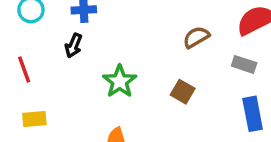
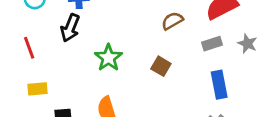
black arrow: (74, 46) -> (70, 28), size x1.4
gray rectangle: (244, 64) -> (212, 44), turned -36

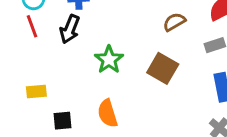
red line: (29, 48) -> (32, 26), moved
brown square: (161, 66) -> (163, 68), size x1.5

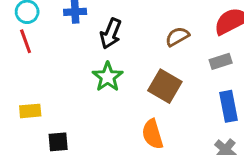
black arrow: (70, 29) -> (111, 34), moved
orange semicircle: (108, 113) -> (153, 134), moved

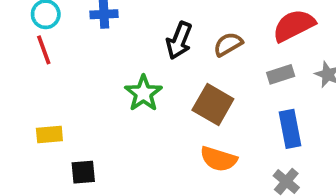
black arrow: (111, 34) -> (179, 41), moved
orange semicircle: (153, 134) -> (219, 159), moved, turned -56

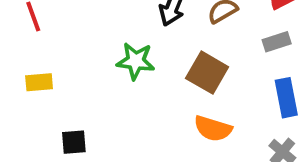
green star: (143, 93) -> (136, 61), turned -30
yellow rectangle: (49, 135) -> (39, 82), moved

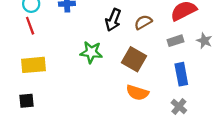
yellow rectangle: (39, 82) -> (33, 65), size x1.5
black square: (74, 142) -> (27, 101), moved

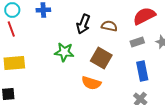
brown semicircle: (143, 22) -> (109, 26), turned 42
orange semicircle: (137, 93) -> (91, 83), moved

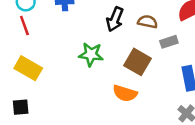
gray rectangle: (137, 42) -> (169, 42), moved
yellow rectangle: (14, 63) -> (28, 68), turned 35

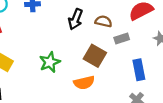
green star: (91, 54) -> (50, 62), moved, turned -30
orange semicircle: (125, 93) -> (84, 83), turned -30

